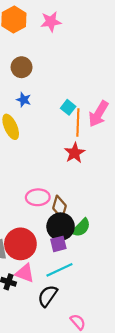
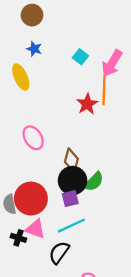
orange line: (78, 122) -> (104, 90), moved
pink ellipse: (38, 197) -> (33, 138), moved, turned 60

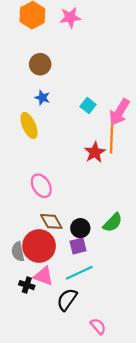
brown diamond: (71, 160) -> (51, 221), moved, turned -45
black circle: (73, 181) -> (80, 228), size x0.7
green semicircle: (94, 182) -> (113, 223), moved

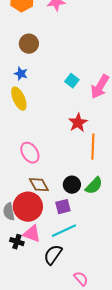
blue star: (42, 98) -> (21, 74), moved
orange line: (112, 139) -> (93, 147), moved
black circle: (80, 228) -> (72, 185), moved

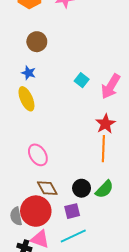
red star: (78, 123) -> (105, 124), moved

